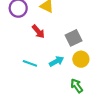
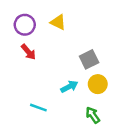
red arrow: (38, 32) -> (28, 52), moved
cyan line: (30, 63) -> (38, 108), moved

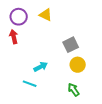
red arrow: (28, 52) -> (14, 37), moved, turned -152
cyan arrow: (69, 87) -> (41, 67), moved

